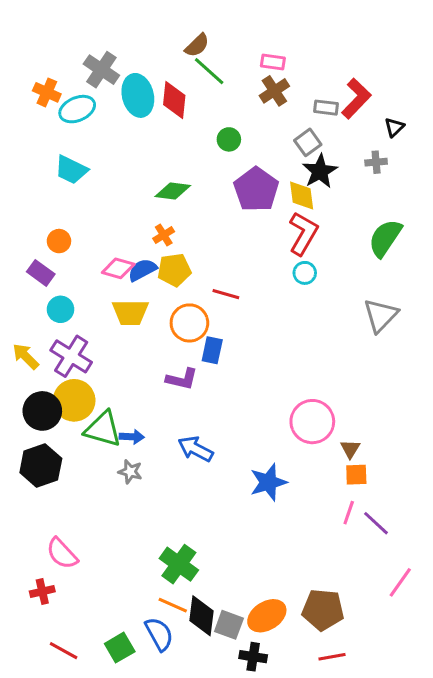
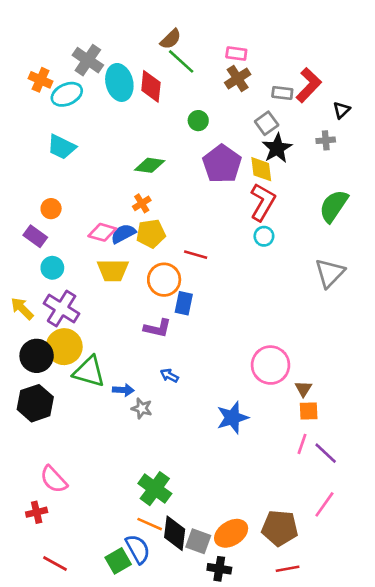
blue arrow: (132, 437) -> (123, 390), moved
blue arrow: (196, 449) -> (169, 376), moved, size x0.6
gray star: (130, 472) -> (142, 408), moved
pink line: (400, 582) -> (324, 504), moved
green square: (120, 648) -> (118, 561), moved

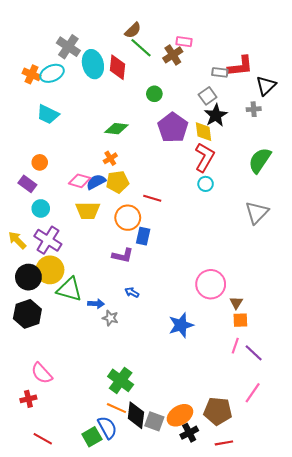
brown cross: (238, 79) -> (173, 55), moved
orange cross: (41, 80) -> (32, 74), moved
red L-shape: (309, 85) -> (240, 66), turned 40
black triangle: (341, 110) -> (266, 86), size x1.5
black cross: (219, 569) -> (189, 433), moved, turned -36

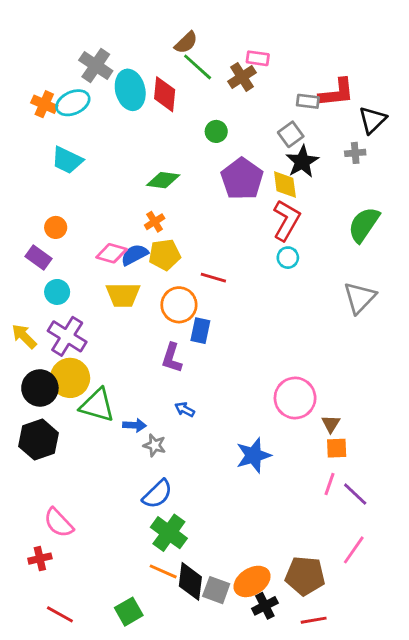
purple L-shape: (123, 256) -> (172, 358), turned 95
blue semicircle: (107, 428) -> (157, 494), moved, turned 75

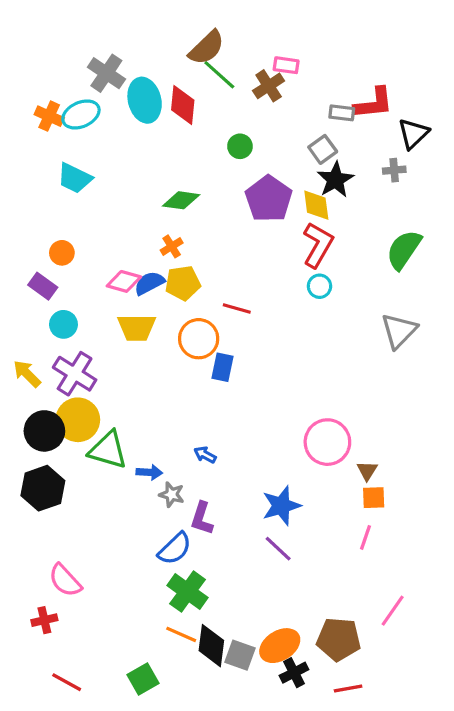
brown semicircle: (186, 43) -> (207, 48), size x1.4
purple L-shape: (172, 358) -> (202, 518), moved
purple line: (355, 494) -> (278, 549), moved

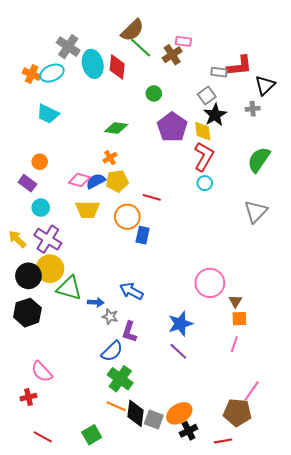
blue arrow: (205, 455) -> (131, 291), size x1.6
brown pentagon: (339, 639) -> (237, 412), moved

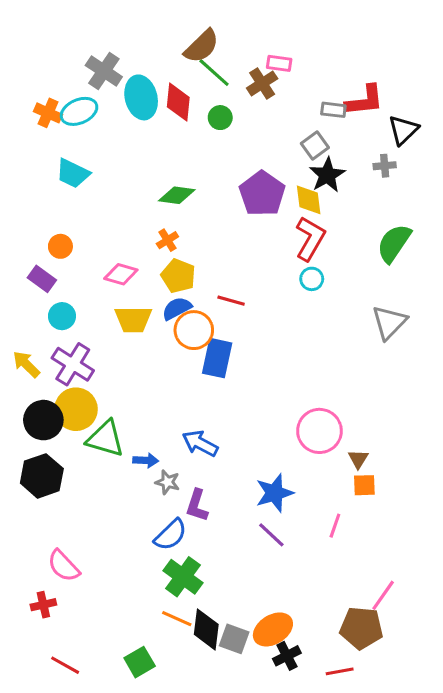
green circle: (154, 93) -> (220, 118), moved
blue semicircle: (96, 181) -> (177, 308), moved
yellow pentagon: (117, 181) -> (178, 276), turned 30
blue rectangle: (143, 235) -> (217, 358), size x1.4
pink line: (234, 344) -> (335, 526), moved

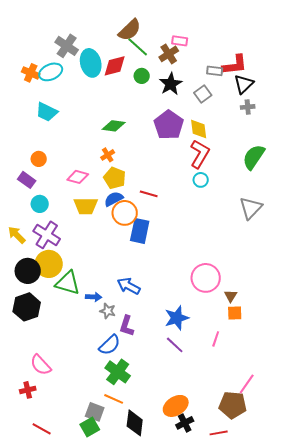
red diamond: (178, 102) -> (115, 66), turned 70
black triangle: (403, 130) -> (244, 84), moved
black star: (327, 175) -> (171, 84), moved
black diamond: (206, 629) -> (135, 423), moved
gray square: (234, 639) -> (95, 412), moved

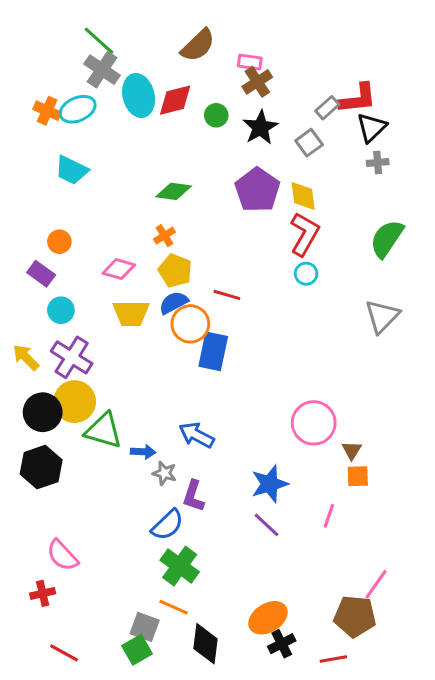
pink rectangle: (180, 41) -> (250, 62), moved
green line: (138, 47) -> (99, 41), moved
gray rectangle: (215, 71) -> (327, 108), turned -49

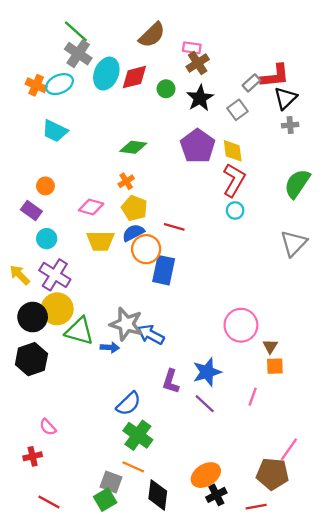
cyan ellipse: (139, 96) -> (106, 74), turned 36
gray star: (164, 473) -> (126, 324), moved, size x1.8
purple L-shape: (193, 496) -> (171, 381), moved
pink semicircle: (62, 555) -> (48, 427), size x0.7

